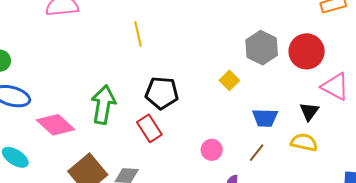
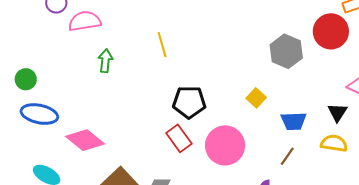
red circle: (307, 51) -> (331, 31), moved
yellow square: (229, 80) -> (256, 98), moved
green arrow: (103, 105) -> (105, 61), moved, size x0.6
pink circle: (212, 150) -> (225, 145), moved, size x1.8

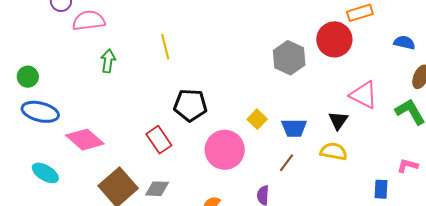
yellow square: (256, 98) -> (257, 119), moved
red rectangle: (179, 138) -> (159, 140), moved

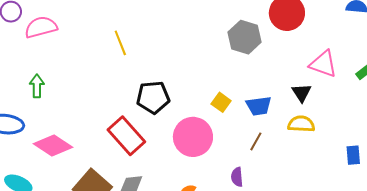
green arrow: (108, 61) -> (37, 86), moved
red rectangle: (159, 140) -> (126, 136), size x1.4

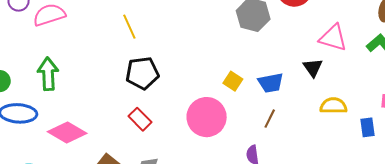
green arrow: (37, 86) -> (48, 74), size x1.4
black pentagon: (153, 97) -> (142, 73), moved
yellow semicircle: (301, 124) -> (333, 106), moved
red rectangle: (126, 136) -> (140, 119), size x0.6

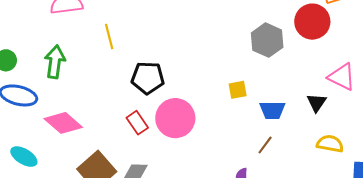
yellow line: (129, 27) -> (109, 36), moved
yellow square: (233, 81) -> (238, 90), moved, turned 36
pink circle: (207, 117) -> (175, 118), moved

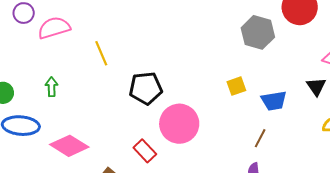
green arrow: (55, 62) -> (52, 87), size x0.6
red rectangle: (137, 123) -> (145, 151), moved
brown line: (265, 145) -> (260, 138), moved

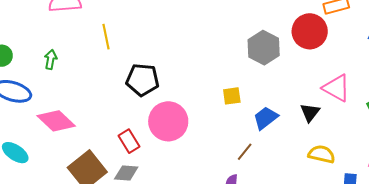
blue trapezoid: (274, 101) -> (266, 118), turned 140

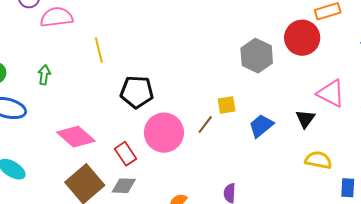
pink diamond: (56, 121) -> (76, 137), moved
brown line: (245, 152) -> (205, 125), moved

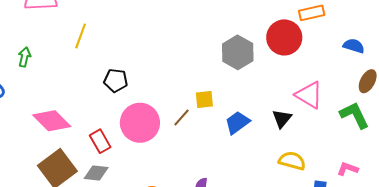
yellow line: (99, 50) -> (81, 36), turned 30
black pentagon: (137, 92) -> (116, 80), size x0.7

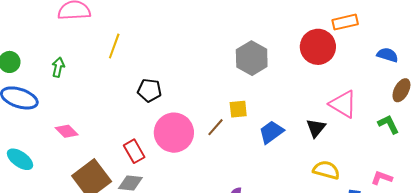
gray hexagon: (238, 52) -> (252, 58), moved
green L-shape: (355, 115) -> (388, 124), size x0.7
pink diamond: (52, 121) -> (67, 131), moved, size x0.6

